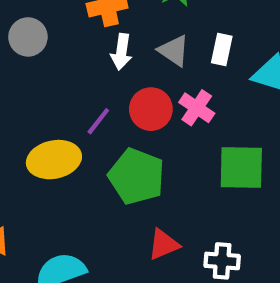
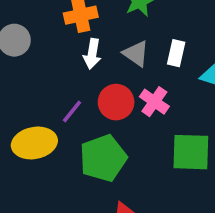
green pentagon: (136, 176) -> (103, 158), turned 30

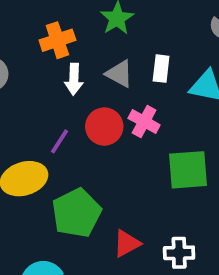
green pentagon: (103, 158) -> (76, 213), moved

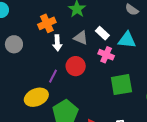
white rectangle: (161, 69) -> (102, 33), turned -48
pink cross: (144, 122) -> (106, 55), moved

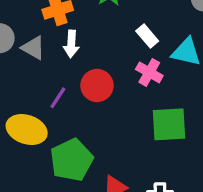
gray triangle: (81, 38) -> (33, 48), moved
yellow ellipse: (36, 97) -> (27, 130), turned 35

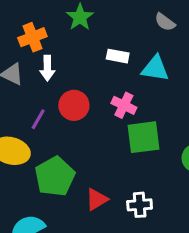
white rectangle: (147, 36) -> (118, 56), turned -35
pink cross: (149, 72) -> (124, 105), moved

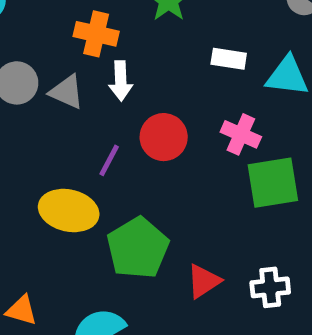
orange cross: (32, 37) -> (96, 34), turned 36

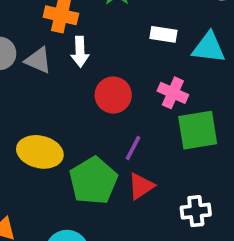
purple line: (109, 160) -> (133, 148), moved
red triangle: (204, 281) -> (141, 186), moved

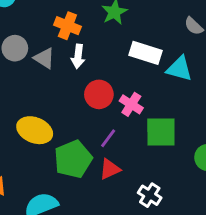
white rectangle: (163, 34) -> (146, 53), size x1.5
pink cross: (173, 93) -> (131, 104), moved
white cross: (196, 211) -> (150, 195), turned 30

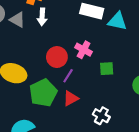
red circle: (99, 94) -> (57, 57), moved
green square: (161, 132) -> (107, 69), size x0.6

